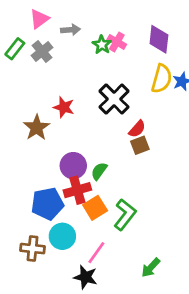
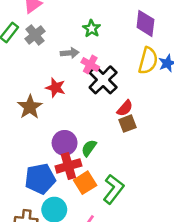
gray arrow: (71, 30) -> (70, 53), moved
pink cross: (117, 42) -> (90, 65), moved

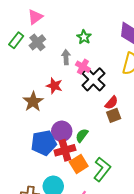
gray arrow: (70, 53) -> (66, 57), turned -88
blue pentagon: (40, 179) -> (44, 143), moved

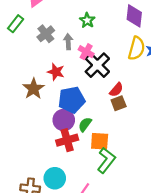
gray cross: (37, 42) -> (46, 34), moved
blue pentagon: (44, 143) -> (72, 100), moved
orange square: (79, 164) -> (100, 141), moved, turned 36

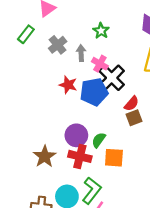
brown star: (33, 89) -> (45, 156), moved
blue pentagon: (72, 100) -> (94, 92), moved
red cross: (67, 140) -> (80, 156), turned 30
green L-shape: (106, 160) -> (92, 191), moved

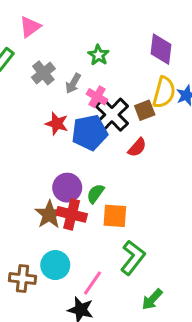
gray arrow: (81, 53) -> (73, 83), turned -147
brown square: (134, 118) -> (145, 110), moved
brown star: (45, 156) -> (49, 214), moved
green L-shape: (92, 191) -> (133, 258), moved

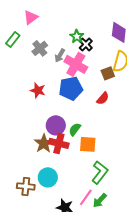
pink cross: (97, 97) -> (76, 64), size x1.6
black cross: (112, 115) -> (86, 44), moved, size x0.6
red star: (57, 124) -> (38, 90), moved
pink line: (93, 283) -> (86, 197), moved
green arrow: (152, 299) -> (100, 200), moved

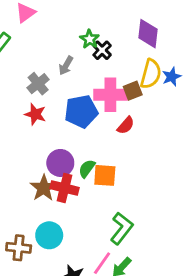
gray cross: (40, 48) -> (38, 84), moved
pink cross: (76, 64) -> (110, 95), moved, turned -30
orange square: (88, 144) -> (105, 175), moved

